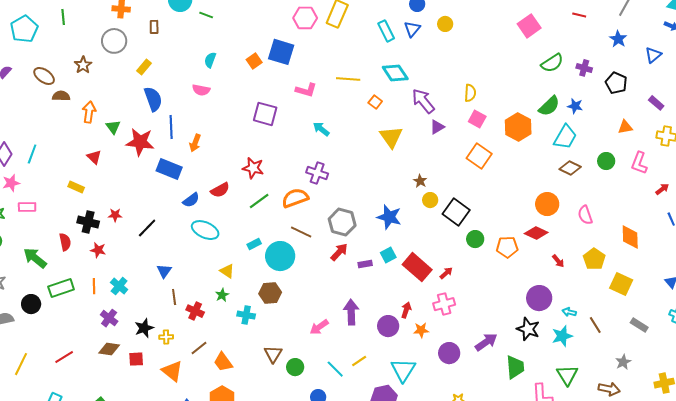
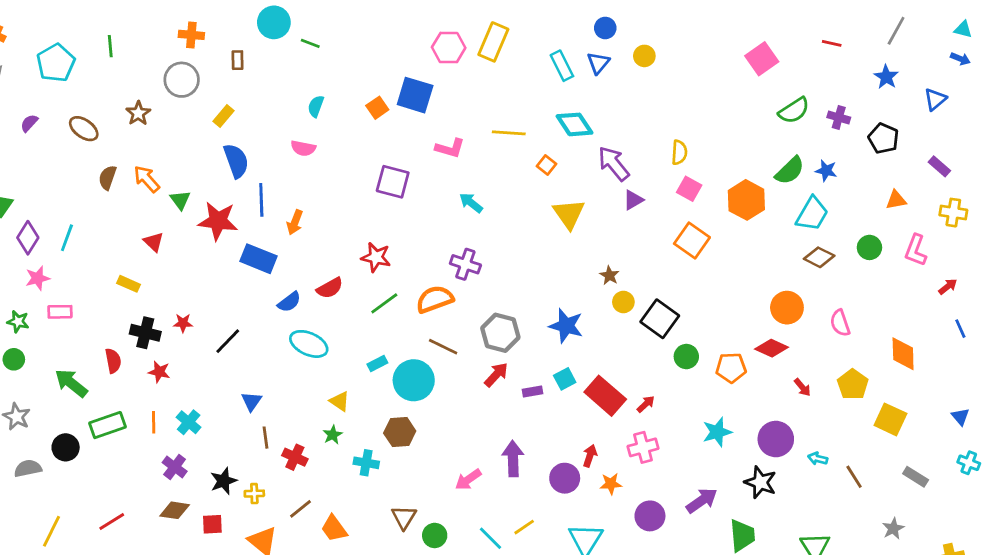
brown semicircle: (61, 96) -> (108, 178), moved, turned -72
orange arrow: (89, 112) -> (147, 179), turned -50
cyan star: (562, 336) -> (717, 432), moved

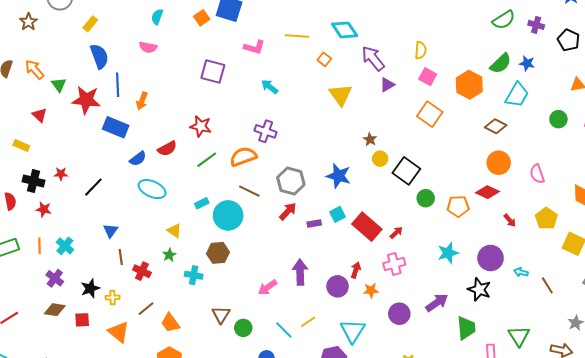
brown diamond: (819, 257) -> (496, 126), moved

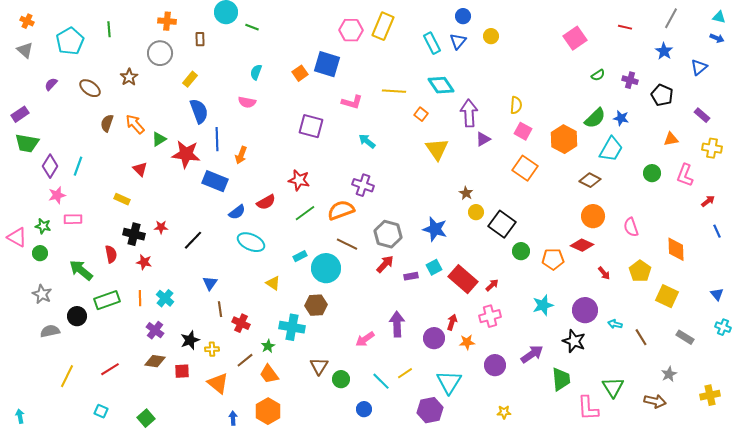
green semicircle: (504, 20) -> (598, 75), size x0.6
purple arrow: (373, 58) -> (469, 113), turned 36
green triangle: (59, 85) -> (159, 139), turned 35
green star: (169, 255) -> (268, 346), moved
cyan cross: (194, 275) -> (292, 327), size x1.4

